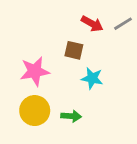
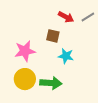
green arrow: (71, 116) -> (51, 83), size x1.5

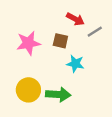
gray line: (88, 17) -> (95, 32), moved
pink star: (25, 51) -> (28, 43), moved

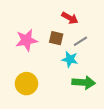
gray line: (95, 32) -> (80, 41), moved
green arrow: (58, 95) -> (84, 83), moved

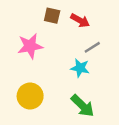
brown square: (56, 38) -> (52, 16), moved
green arrow: (84, 83) -> (82, 106), moved, turned 40

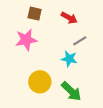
brown square: (52, 16) -> (35, 14), moved
yellow circle: (30, 96) -> (40, 82), moved

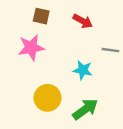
gray line: (80, 41) -> (110, 50), moved, turned 40
green arrow: (71, 91) -> (85, 109), turned -80

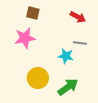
red arrow: (83, 21) -> (78, 17), moved
gray line: (110, 50) -> (80, 43), moved

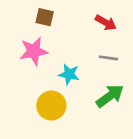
cyan star: (66, 56) -> (69, 74), moved
green arrow: (68, 87) -> (110, 96), moved

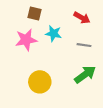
cyan star: (69, 74) -> (53, 33), moved

